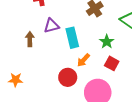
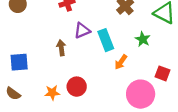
red square: (112, 63) -> (162, 73), moved
red circle: (68, 77) -> (77, 87), moved

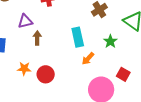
purple triangle: (82, 31) -> (25, 21), moved
orange star: (52, 93) -> (24, 69), moved

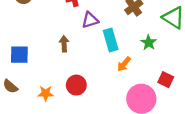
purple triangle: (25, 21) -> (90, 20), moved
orange star: (24, 69) -> (46, 93), moved

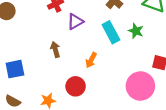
cyan rectangle: (111, 40) -> (111, 32), moved
orange arrow: (124, 64) -> (91, 60), moved

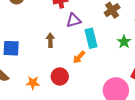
cyan rectangle: (111, 32) -> (91, 38), moved

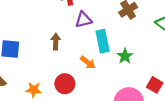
green star: (124, 42) -> (125, 56), moved
orange arrow: (79, 57) -> (88, 62), turned -96

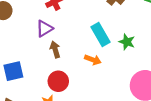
purple triangle: (83, 20) -> (44, 29), moved
red circle: (65, 84) -> (58, 81), moved

